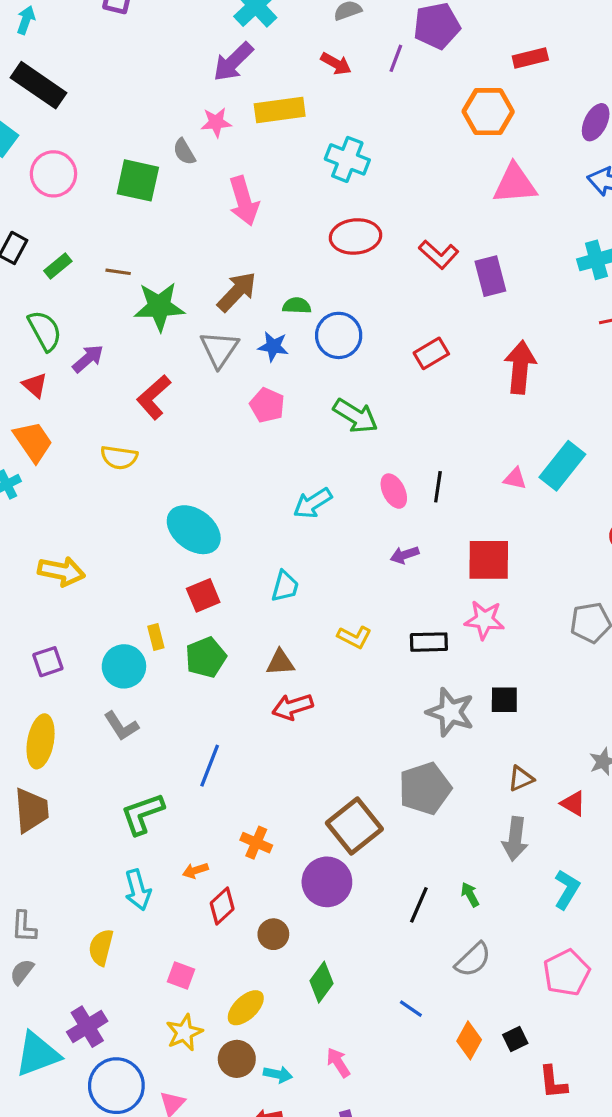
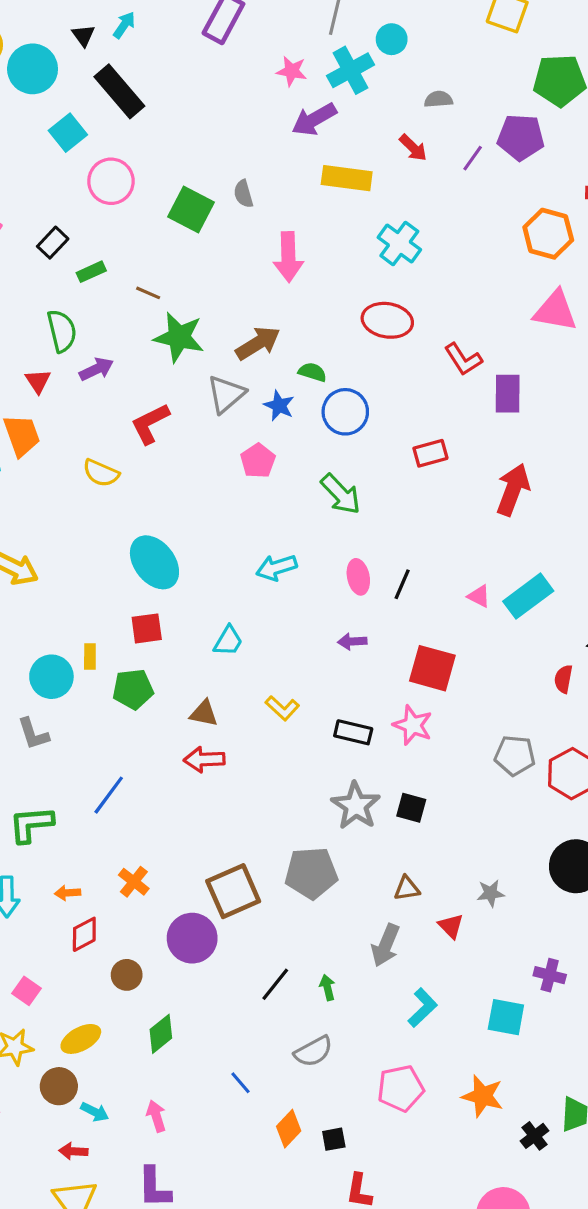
pink star: (216, 122) -> (292, 71), moved

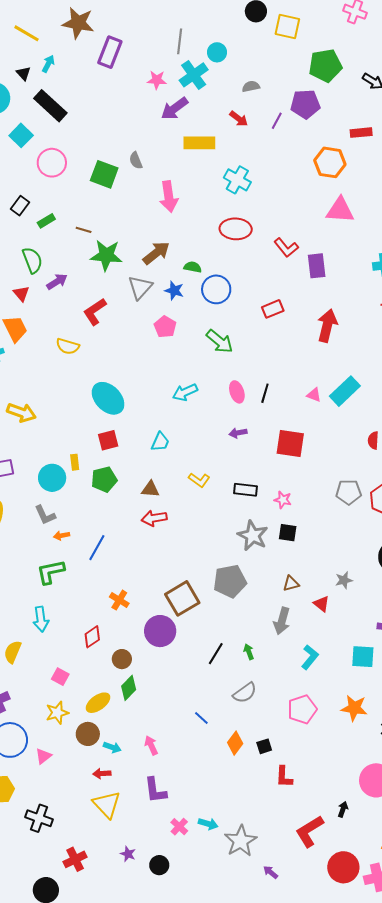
pink star: (413, 725) -> (283, 500), moved, size x0.7
orange arrow: (68, 893) -> (62, 536), moved
green diamond: (161, 1034) -> (129, 688), moved

